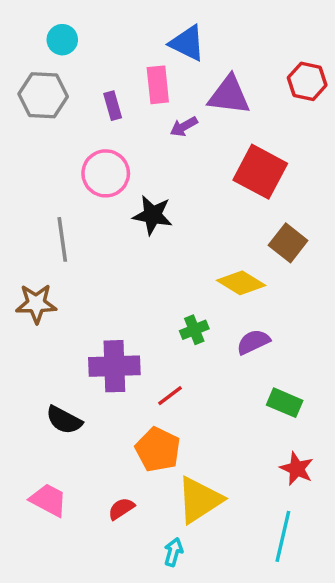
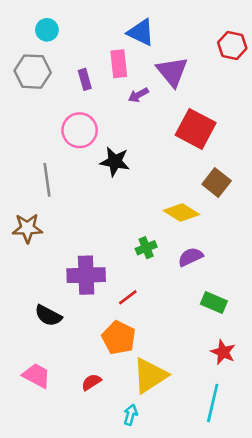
red hexagon: (307, 81) -> (232, 45), moved
purple triangle: (229, 95) -> (172, 72), turned 44

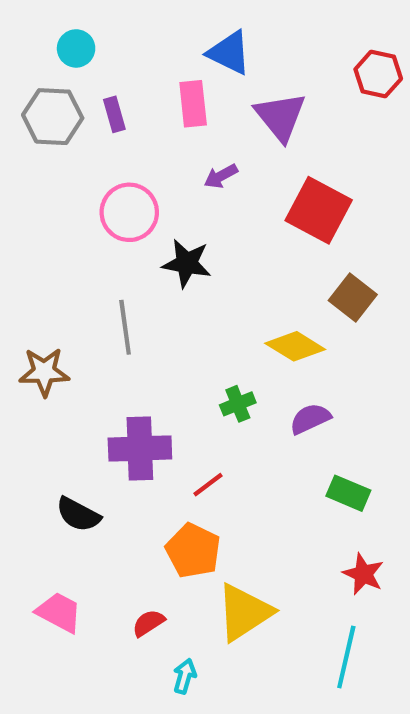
purple rectangle: (85, 79) -> (114, 114), moved
purple arrow: (138, 95) -> (221, 176), moved
gray line: (47, 180) -> (125, 327), moved
cyan arrow: (130, 415) -> (185, 676), moved

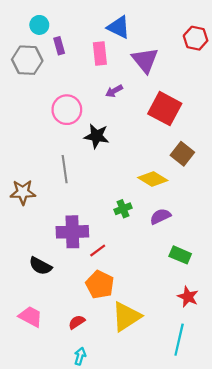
purple rectangle: (114, 114) -> (59, 46), moved
red line: (208, 485) -> (98, 251), moved
cyan arrow: (185, 676) -> (80, 356), moved

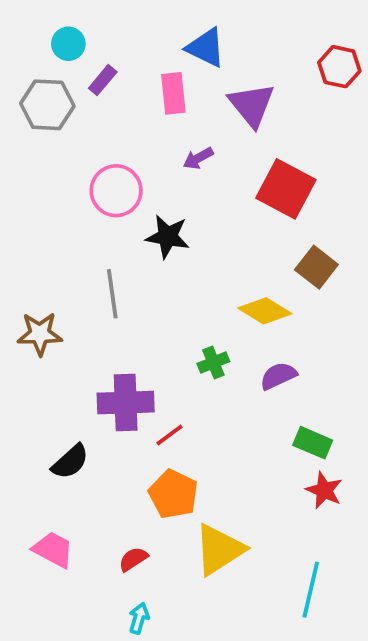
purple rectangle: (59, 46) -> (103, 80), turned 56
black semicircle: (40, 266) -> (70, 462), turned -70
red star: (188, 297) -> (324, 490), moved

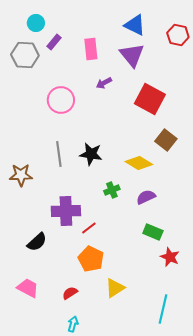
blue triangle: (206, 48) -> (135, 25), moved
black star: (168, 237) -> (91, 154), moved
green rectangle: (313, 443) -> (153, 232), moved
yellow triangle: (219, 550) -> (115, 288), size x0.7

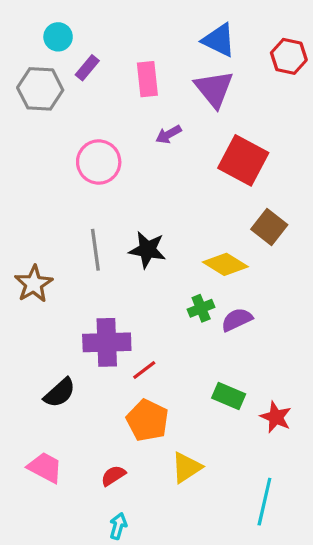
brown star: (21, 175) -> (34, 284), turned -30
green cross: (112, 190) -> (201, 308), moved
green rectangle: (153, 232) -> (229, 396), moved

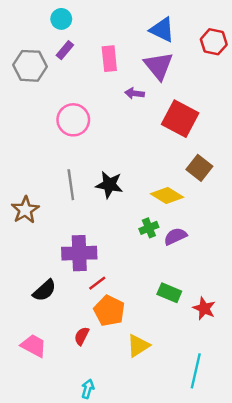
cyan circle: (58, 37) -> (61, 19), moved
purple arrow: (169, 134) -> (135, 93), moved, turned 36
red line: (144, 370) -> (97, 283), moved
red semicircle: (113, 476) -> (82, 336), moved, turned -30

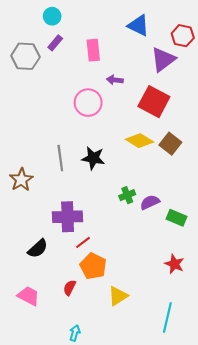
purple triangle: (159, 66) -> (163, 59), moved, turned 32
pink circle: (73, 120) -> (88, 103), moved
yellow diamond: (167, 195) -> (140, 141), moved
green rectangle: (169, 293) -> (177, 218), moved

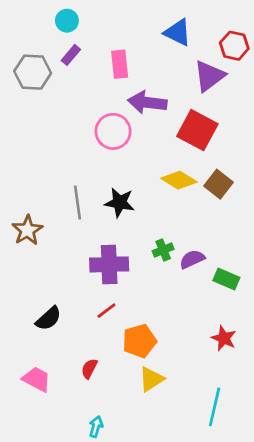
purple arrow: (115, 80) -> (147, 102), size x1.8
purple cross: (68, 217) -> (109, 264), moved
orange pentagon: (93, 266) -> (139, 341), moved, turned 30

